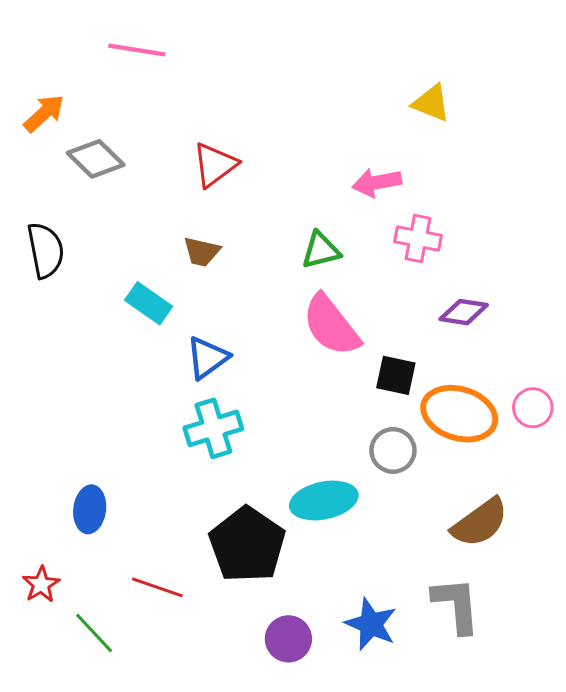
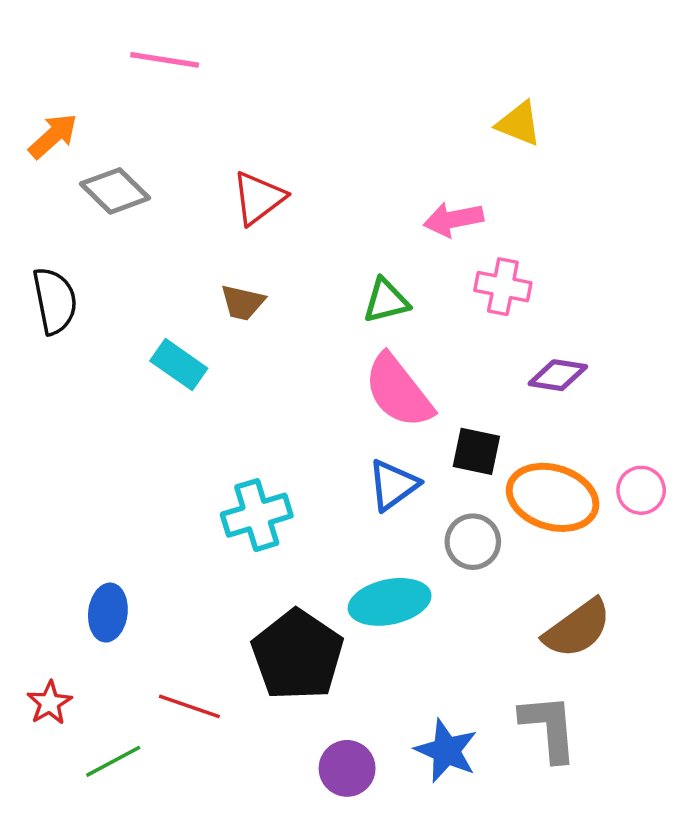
blue triangle: (207, 358) -> (393, 485), moved
green line: (94, 633) -> (113, 761), turned -75

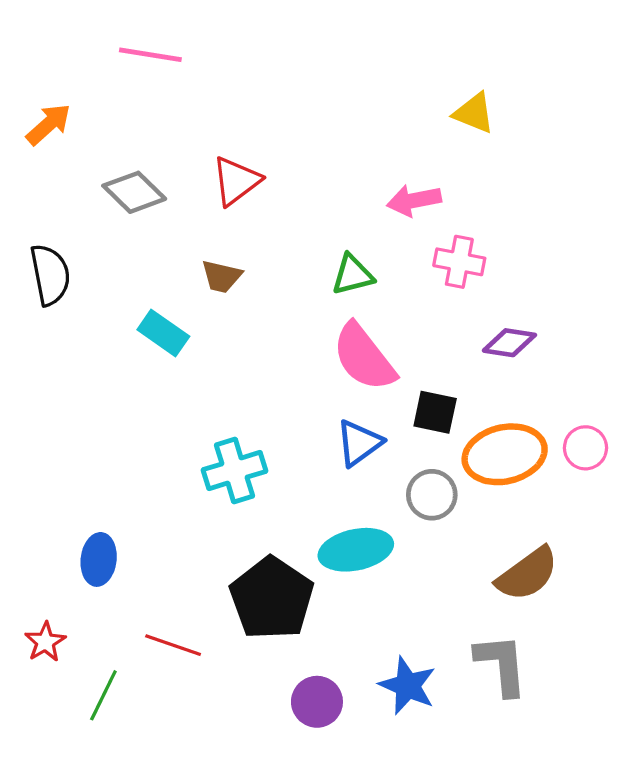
gray diamond: (115, 191) -> (134, 192), moved
orange ellipse: (553, 497) -> (505, 454), turned -30
green line: (113, 761) -> (103, 695), turned -36

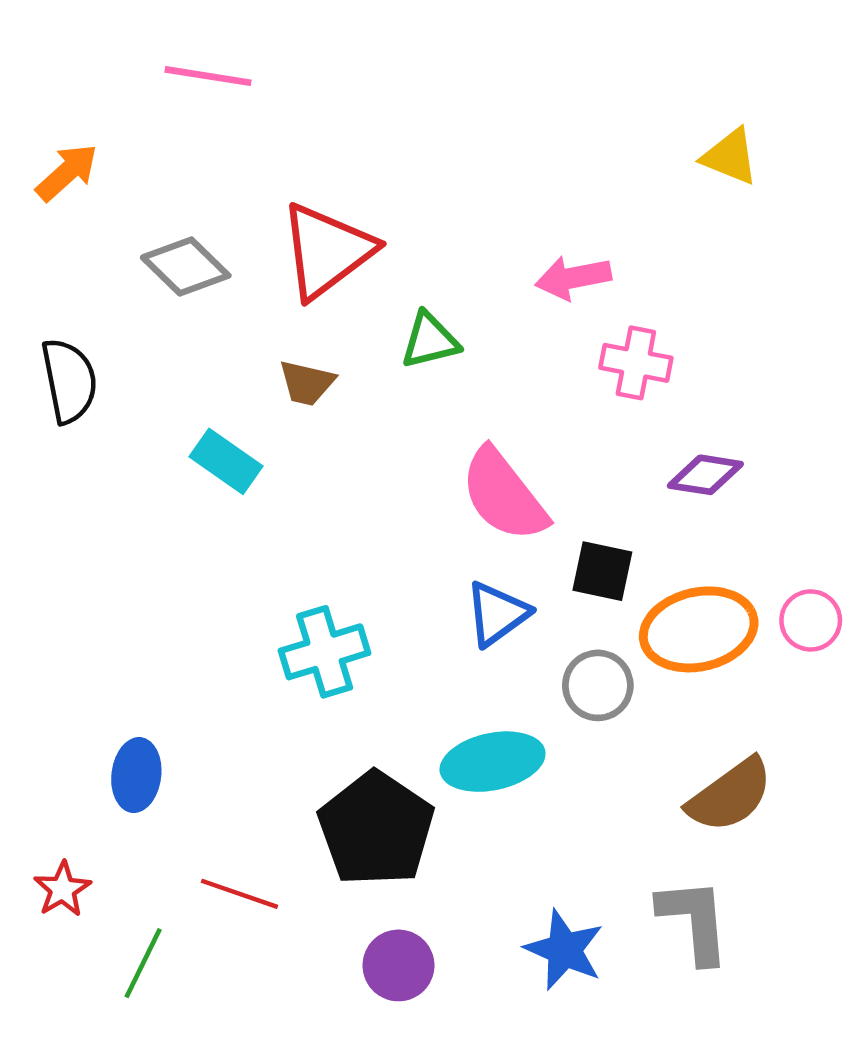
yellow triangle: (474, 113) -> (730, 157), moved
red triangle: (236, 181) -> (327, 251), size x1.4
green triangle: (353, 275) -> (430, 340), moved
purple circle: (317, 702) -> (398, 965), moved

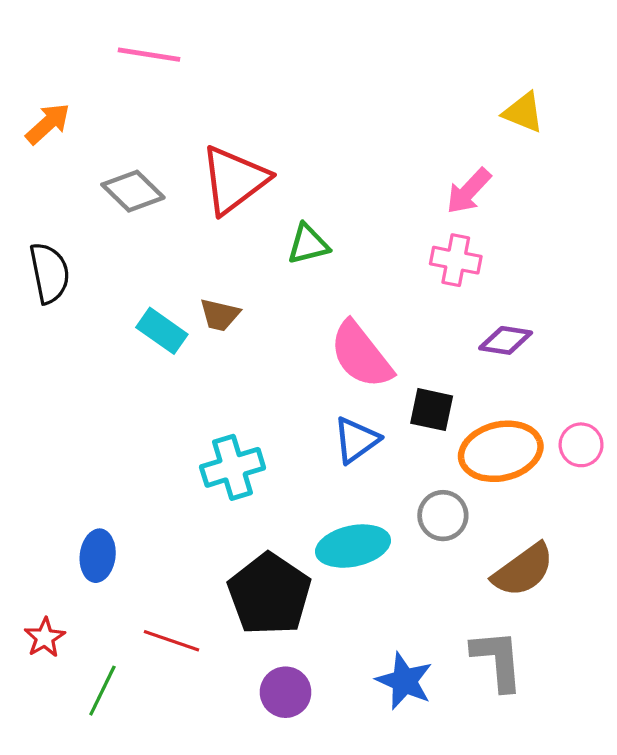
pink arrow: (573, 278) -> (469, 191), moved, turned -36
brown trapezoid: (307, 383) -> (220, 315), moved
gray circle: (598, 685) -> (443, 516), moved

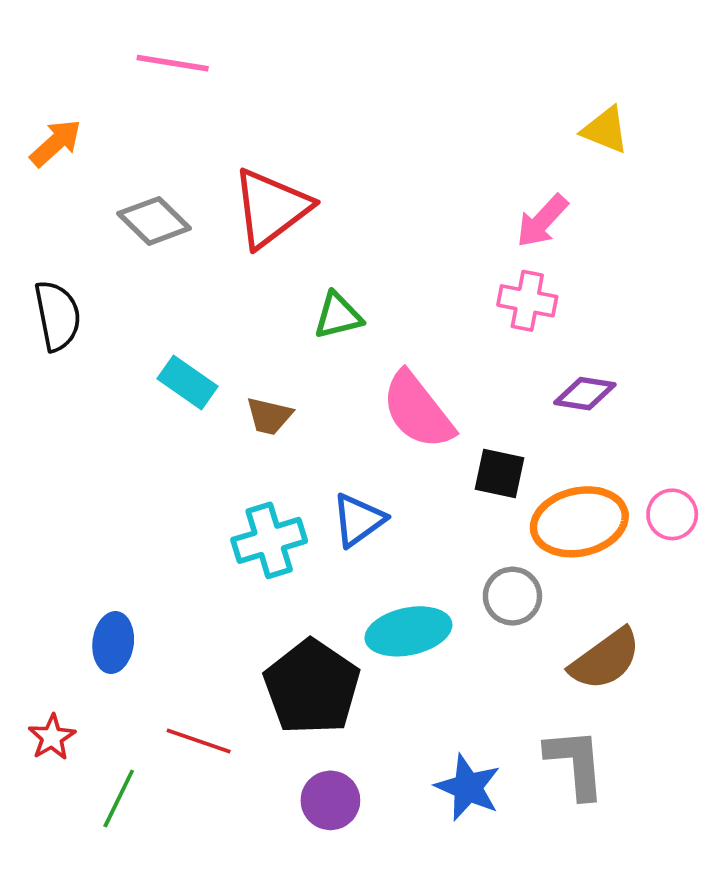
green triangle: (308, 244) -> (338, 316), moved
brown trapezoid: (220, 315) -> (269, 416), moved
blue triangle: (356, 440) -> (358, 520), moved

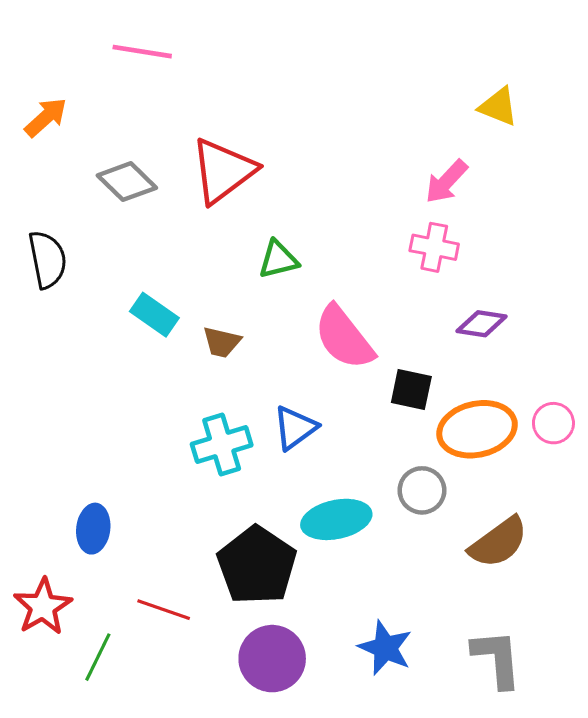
red star: (52, 737) -> (43, 607), size x1.5
gray L-shape: (576, 763) -> (497, 659), moved
purple circle: (330, 800) -> (272, 659), size x1.4

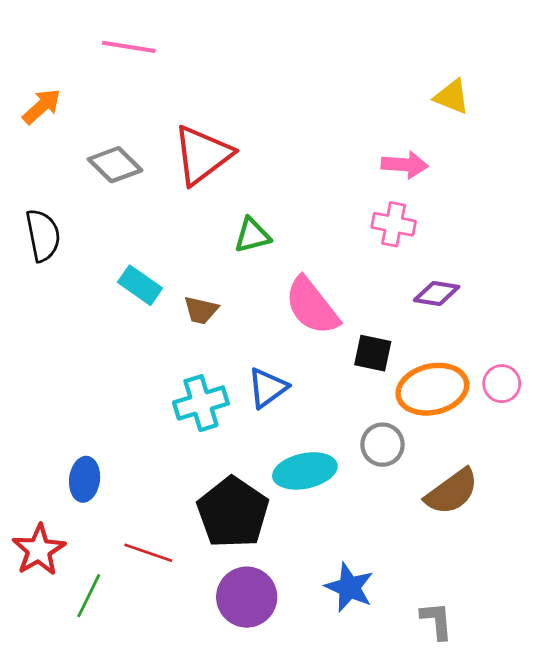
pink arrow: (446, 182) -> (405, 165), turned -129
gray L-shape: (497, 659) -> (437, 621), moved, size x0.7

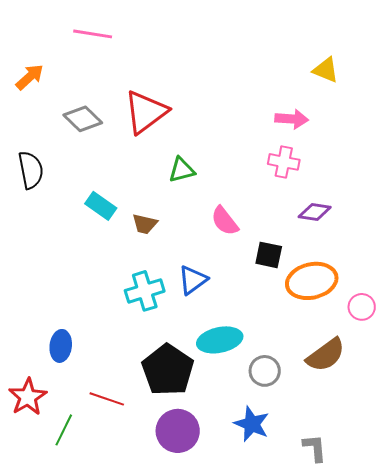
pink semicircle: (312, 306) -> (225, 221), size x0.7
pink circle: (502, 384) -> (362, 307), moved
gray circle: (383, 445) -> (265, 371), moved

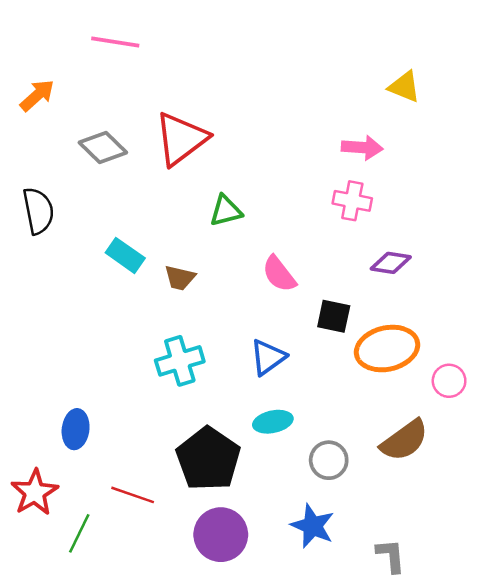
blue triangle: (193, 280) -> (268, 357), moved
cyan ellipse: (220, 340) -> (273, 422), size x0.7

